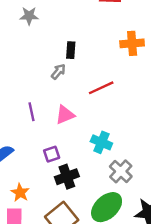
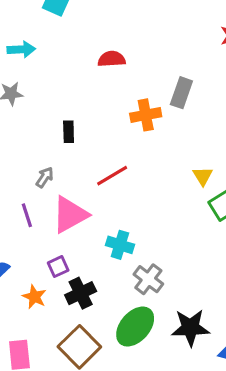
gray arrow: (58, 72) -> (45, 177), moved
pink triangle: (65, 115) -> (70, 215), size x1.5
orange star: (20, 193) -> (34, 297), moved

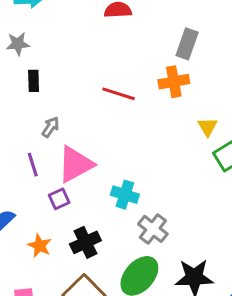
orange cross: (146, 115) -> (174, 82), moved
black rectangle: (69, 132) -> (34, 81), moved
red line: (112, 176) -> (119, 94), moved, turned 48
purple square: (58, 267) -> (59, 199), moved

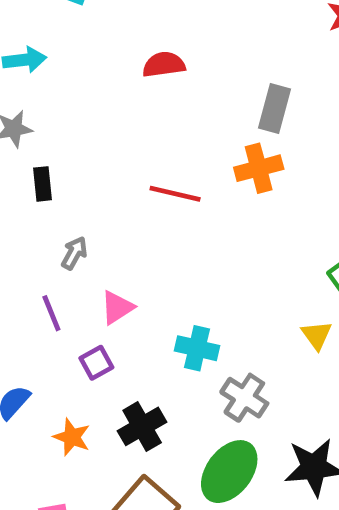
yellow triangle: (208, 127) -> (317, 335), moved
pink triangle: (75, 164) -> (117, 307), size x0.6

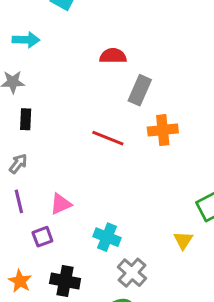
gray rectangle: (274, 108) -> (140, 90), moved
gray arrow: (74, 253) -> (18, 164), moved
black cross: (142, 426) -> (65, 281), turned 32

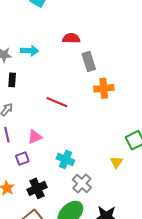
cyan arrow: (26, 40) -> (30, 51), moved
gray rectangle: (140, 90) -> (89, 61), turned -42
red line: (108, 138) -> (57, 102), moved
black cross: (65, 281) -> (37, 188), turned -36

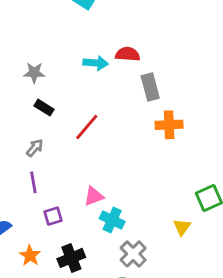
cyan arrow: (30, 51) -> (96, 63), moved
black rectangle: (12, 80) -> (44, 108), turned -64
red line: (57, 102) -> (87, 127), moved, turned -75
pink triangle: (35, 137) -> (94, 196), moved

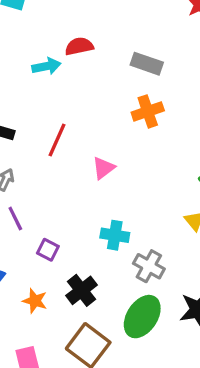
gray rectangle: (150, 87) -> (147, 64), moved, turned -40
pink triangle: (94, 196) -> (103, 168), moved
purple square: (53, 216) -> (48, 250), turned -30

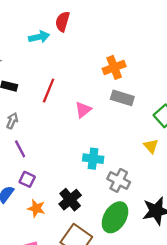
red semicircle: (79, 46) -> (62, 22), turned -60
gray rectangle: (147, 64) -> (122, 98), moved
purple square: (48, 250) -> (27, 179), moved

